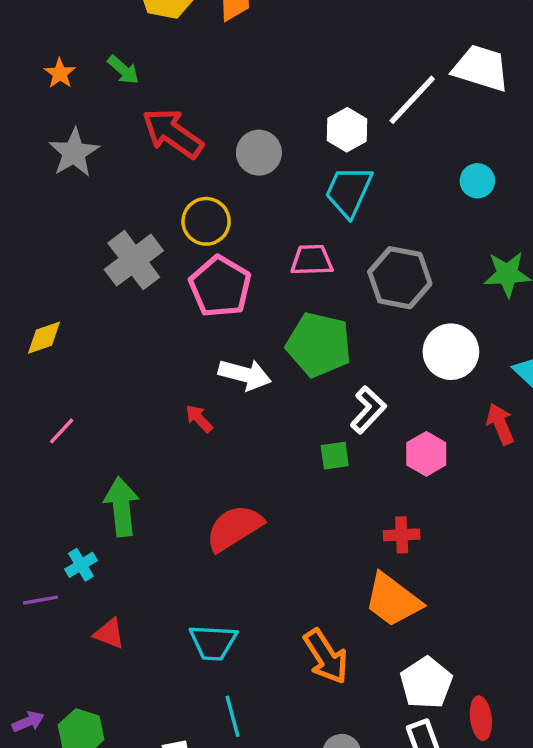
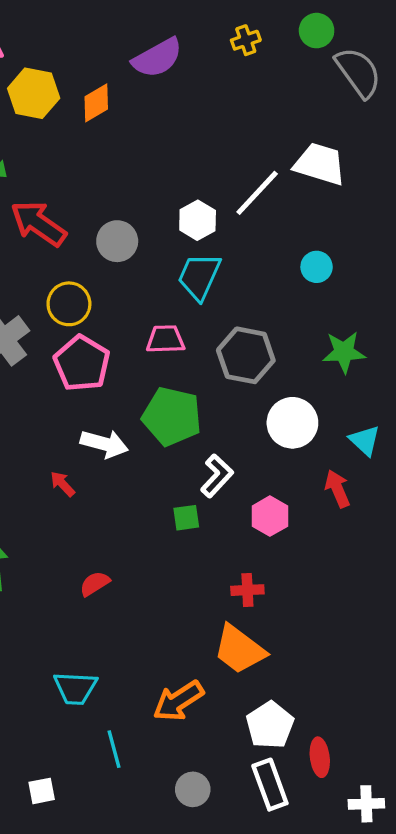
red semicircle: (234, 528) -> (95, 584), size x0.6
orange arrow: (326, 656) -> (178, 701), turned 90
cyan line: (232, 716) -> (114, 749), moved

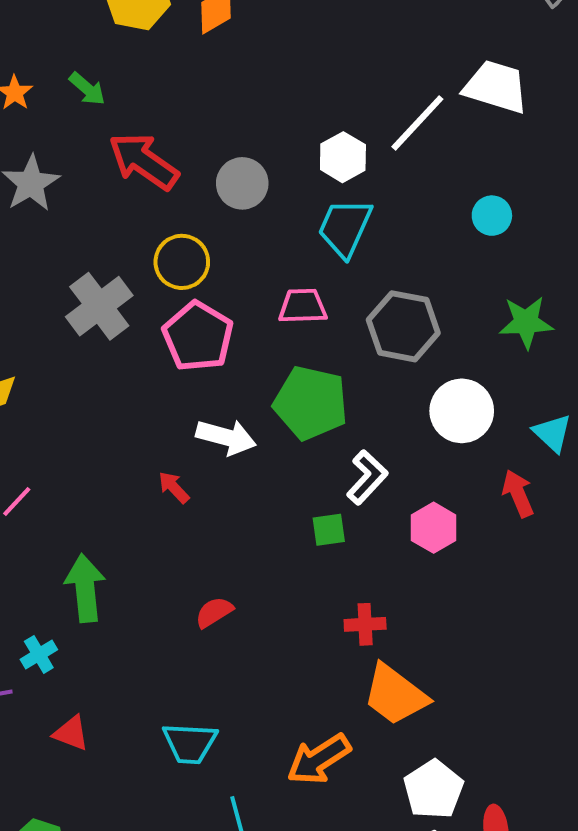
red cross: (247, 590) -> (365, 624), moved

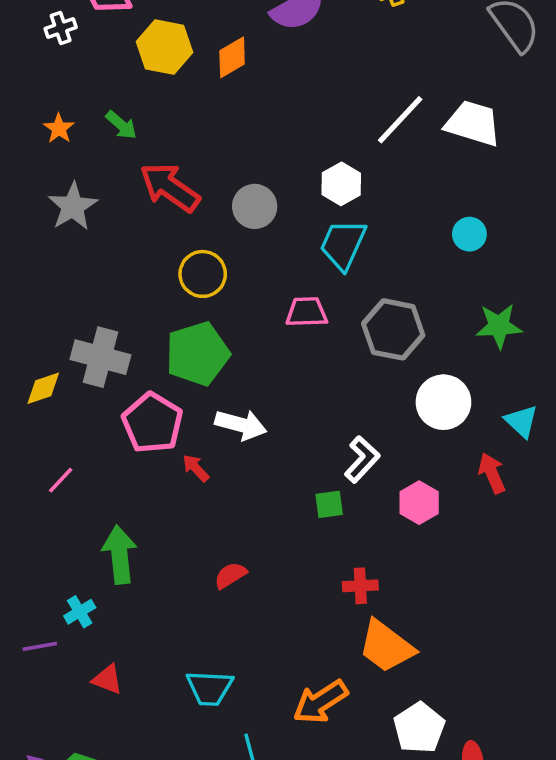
white line: (417, 123) -> (400, 120), moved
gray cross: (99, 306) -> (100, 357), moved, turned -38
pink pentagon: (198, 336) -> (152, 423), moved
green pentagon: (311, 403) -> (197, 354), moved, turned -30

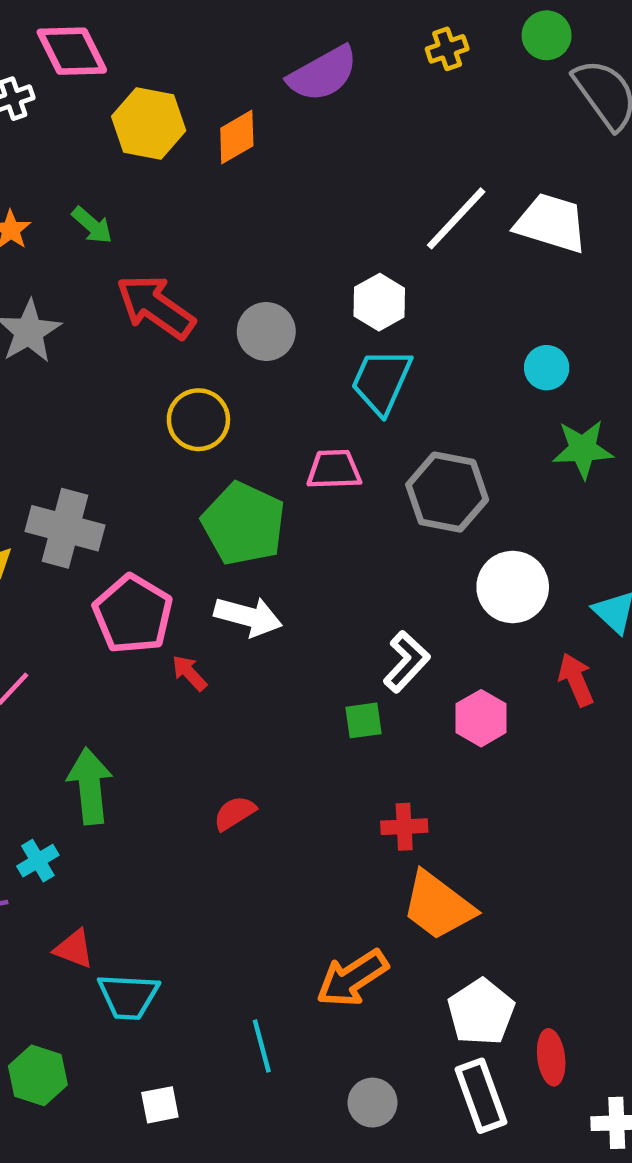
green star: (499, 326) -> (583, 449), moved
green pentagon: (197, 354) -> (244, 524), moved, turned -30
cyan trapezoid: (210, 688) -> (128, 996), moved

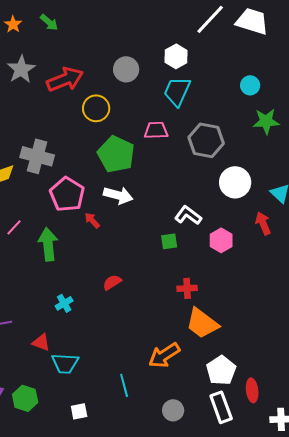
red arrow: (155, 307) -> (65, 79), moved, turned 123
white L-shape: (406, 662) -> (188, 215), turned -96
green arrow: (90, 786) -> (48, 244), moved
cyan cross: (38, 861) -> (64, 303), moved

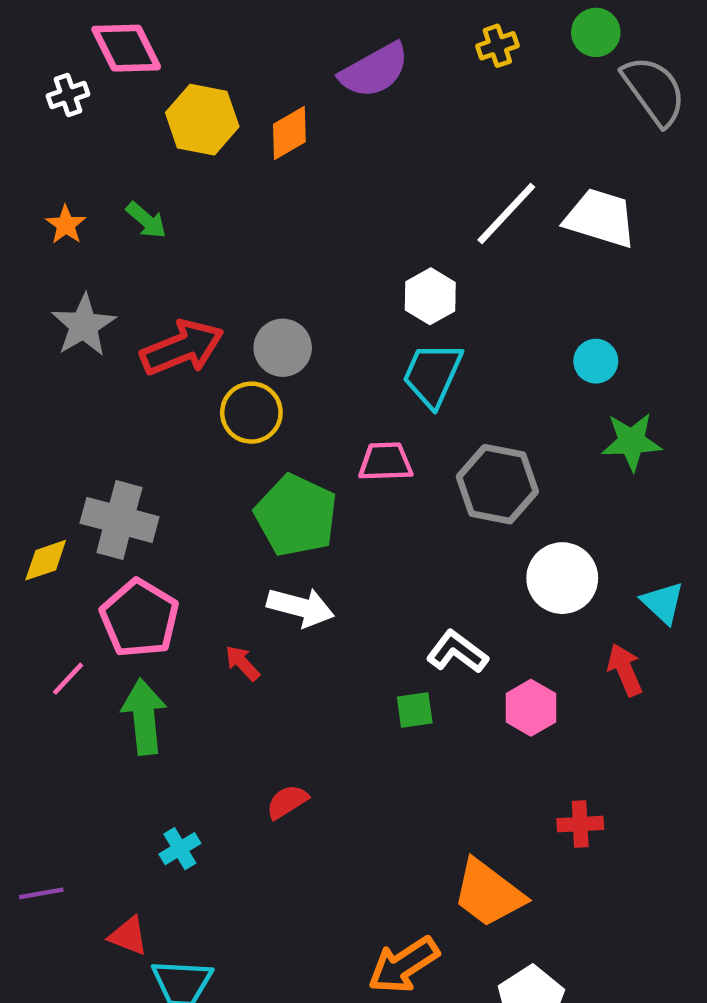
gray circle: (126, 69) -> (283, 348), moved
pink pentagon: (67, 194) -> (140, 618), moved
red cross: (187, 288) -> (580, 824), moved

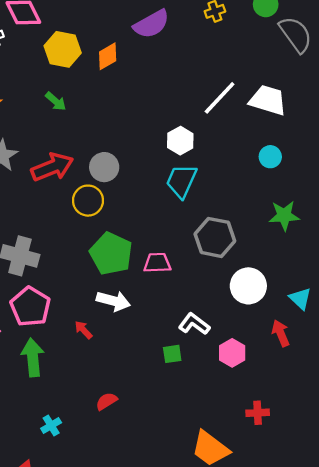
green arrow: (146, 220) -> (56, 101), moved
cyan circle: (596, 361) -> (270, 157), moved
pink trapezoid: (386, 462) -> (157, 263), moved

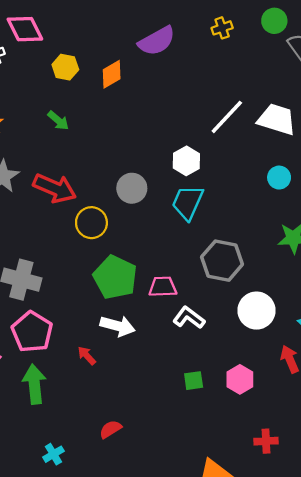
yellow hexagon: (63, 49) -> (65, 67), size x0.7
red arrow: (52, 167) -> (55, 188), turned 45
gray circle: (104, 167) -> (132, 188), moved
white L-shape: (194, 324) -> (189, 318), moved
green square: (172, 354) -> (194, 381), moved

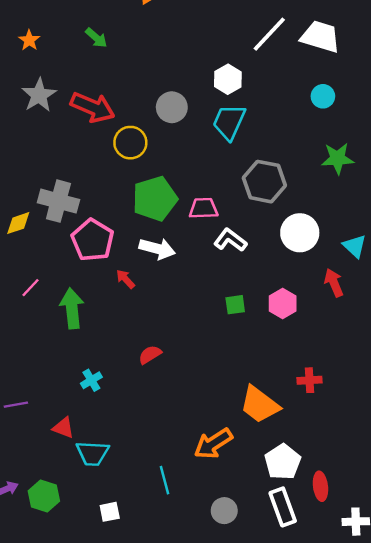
green pentagon: (115, 277) -> (155, 199), turned 30
pink pentagon: (32, 332) -> (93, 240), moved
red cross: (266, 441) -> (310, 380), moved

